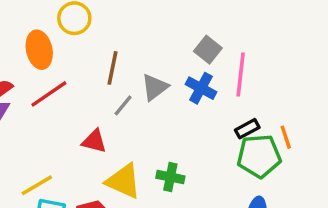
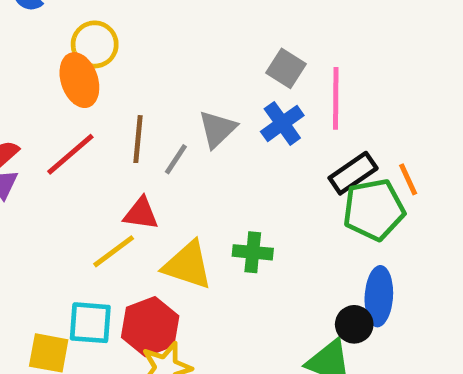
orange ellipse: (39, 50) -> (79, 80), moved
brown line: (112, 68) -> (138, 139), moved
blue cross: (201, 88) -> (282, 123), turned 32
black rectangle: (247, 129) -> (353, 173), size x1.4
yellow line: (37, 185) -> (114, 251), moved

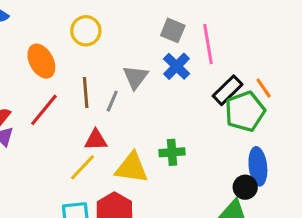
yellow circle: (95, 44) -> (86, 31), moved

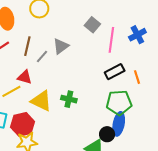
blue cross: (177, 66) -> (137, 35), moved
green pentagon: (245, 111) -> (119, 103), moved

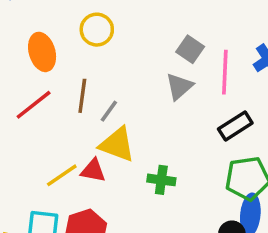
gray triangle: (61, 46) -> (179, 86), moved
red triangle: (25, 77) -> (93, 170), moved
yellow triangle: (41, 101) -> (117, 144), moved

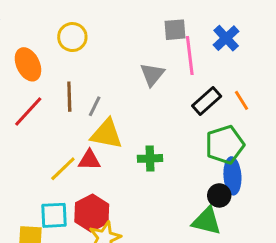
gray square: (190, 49) -> (175, 30), moved, turned -30

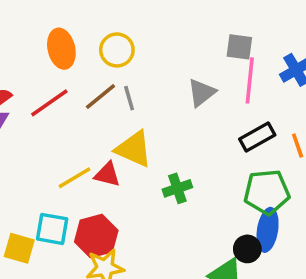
yellow circle: (72, 37) -> (117, 50), moved
brown line: (69, 97) -> (101, 96), turned 40
gray line: (95, 106) -> (129, 98), moved, turned -55
green cross: (150, 158) -> (177, 188), turned -30

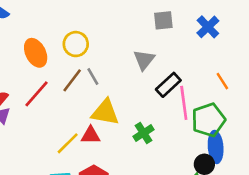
pink line: (250, 80) -> (184, 103), moved
black rectangle: (257, 137) -> (168, 85), moved

